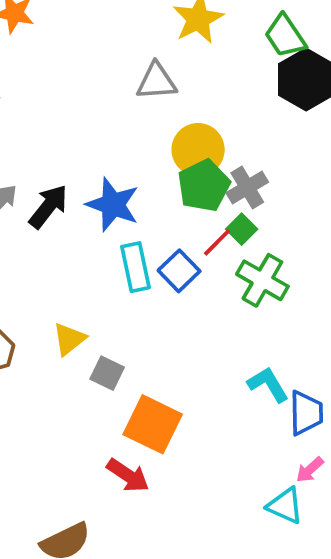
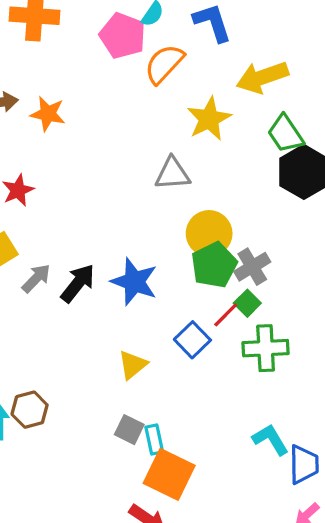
cyan rectangle: (136, 267) -> (154, 440), moved, size x0.7
green cross: (262, 280) -> (266, 348), turned -33
yellow triangle: (69, 339) -> (133, 365), moved

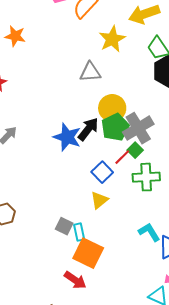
gray cross: (252, 267) -> (138, 128), size x1.4
black arrow: (78, 283) -> (88, 129), moved
yellow triangle: (133, 365) -> (99, 200), moved

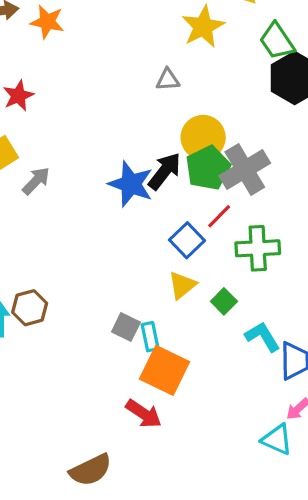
gray triangle: (90, 72) -> (168, 80), size x0.7
green square: (135, 150) -> (224, 301), moved

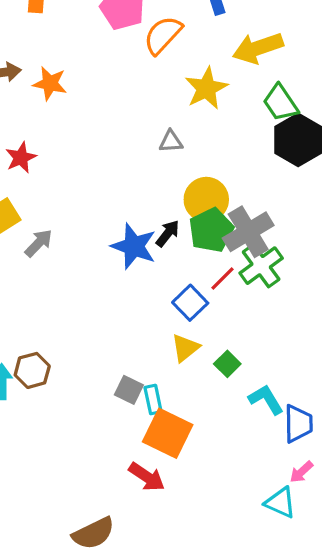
black arrow: (165, 171) -> (168, 233), size x0.7
green cross: (258, 248) -> (261, 266), moved, turned -33

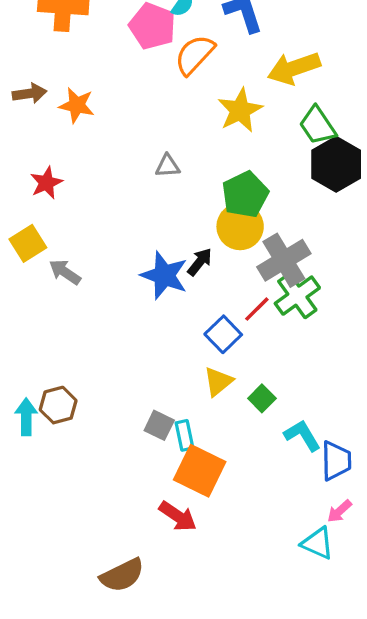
gray triangle: (171, 141) -> (168, 166), moved
green pentagon: (211, 230) -> (245, 195), moved
gray arrow: (39, 243) -> (65, 272), turned -100

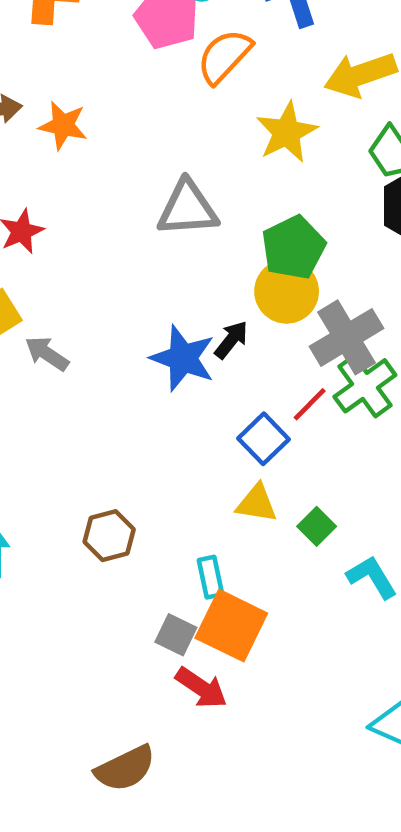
gray triangle: (168, 166) -> (187, 208), size x1.8
yellow triangle: (218, 382) -> (257, 503), turned 48
brown hexagon: (58, 405) -> (109, 536), moved
gray square: (159, 425) -> (176, 635), moved

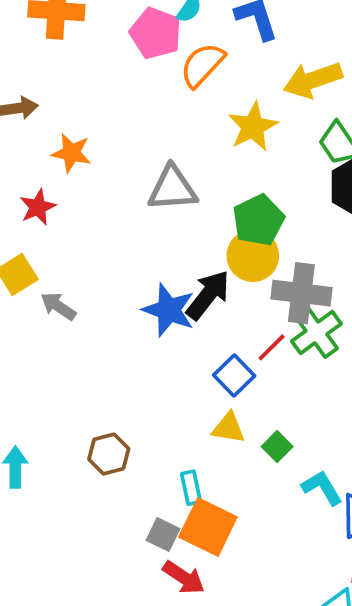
orange star: (63, 125) -> (71, 153), moved
gray cross: (347, 337) -> (301, 293), turned 38
black arrow: (231, 340) -> (208, 295), size x1.6

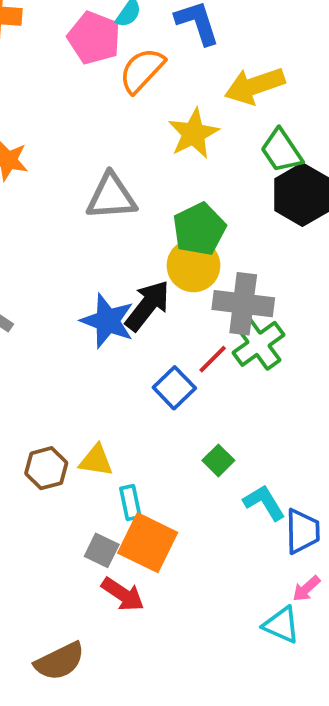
yellow triangle: (229, 428) -> (96, 460), moved

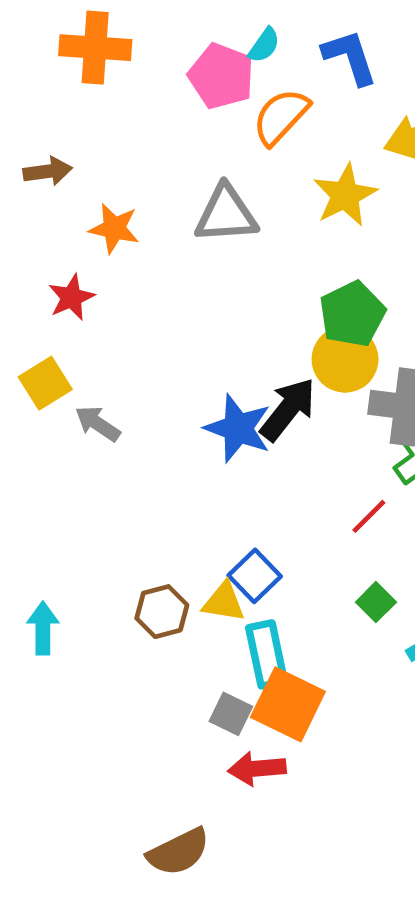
gray triangle: (111, 197) -> (226, 214), moved
red line: (213, 359) -> (369, 516), moved
blue square: (174, 388) -> (255, 576), moved
cyan rectangle: (130, 503) -> (267, 654), size x1.5
red arrow: (123, 594) -> (257, 769), turned 141

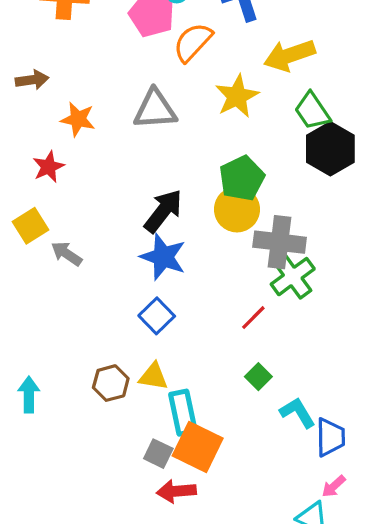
black arrow: (288, 409) -> (163, 211), moved
blue square: (255, 576) -> (157, 316), moved

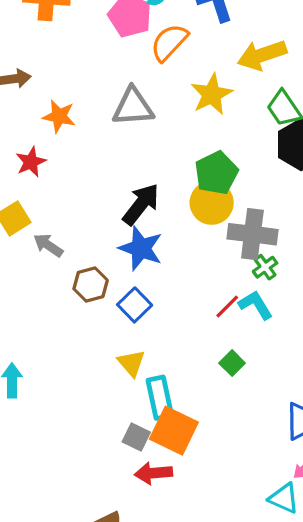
green cross: (293, 277) -> (265, 267), size x0.6
yellow triangle: (153, 377) -> (131, 363), turned 40
brown hexagon: (111, 383) -> (91, 284), moved
cyan L-shape: (298, 413) -> (256, 305), moved

